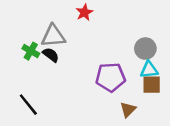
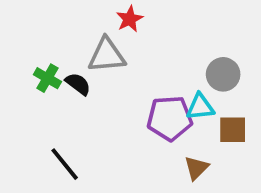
gray triangle: (53, 36) -> (107, 55), moved
cyan triangle: (149, 70) -> (200, 107), moved
black line: (28, 105) -> (65, 164), moved

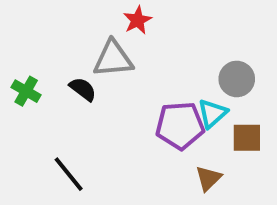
green cross: (47, 78) -> (26, 91), moved
cyan triangle: (200, 107) -> (212, 113), turned -36

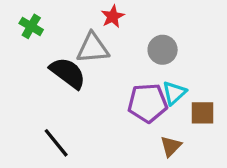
gray circle: (237, 79) -> (163, 50), moved
black semicircle: (83, 89) -> (68, 73), size x1.6
green cross: (26, 91) -> (31, 26), moved

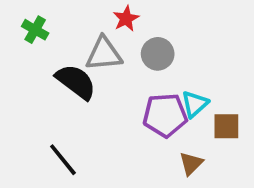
gray circle: (163, 50) -> (158, 54), moved

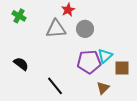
black semicircle: (76, 82) -> (21, 64), moved, size x0.7
black line: (63, 160) -> (55, 86), moved

